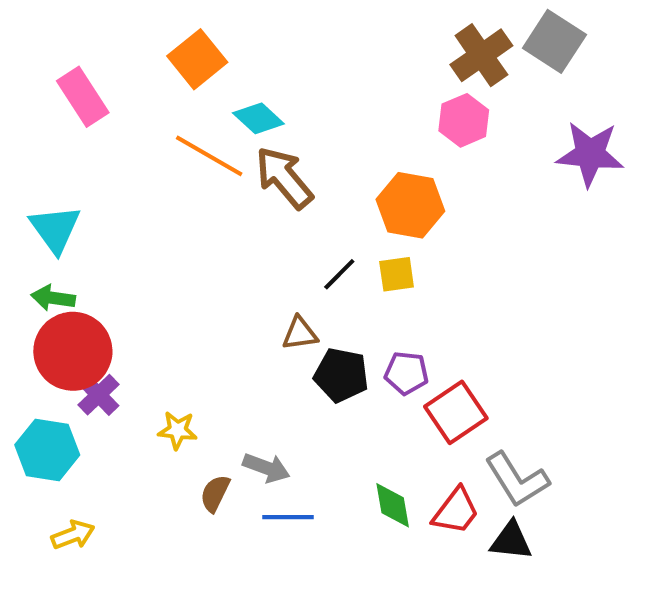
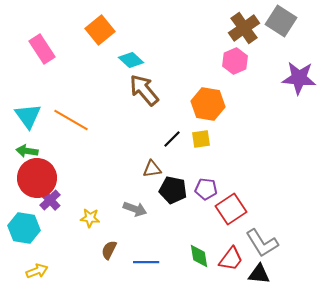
orange line: (209, 156) -> (71, 120), moved
gray arrow: (266, 468) -> (135, 209), moved

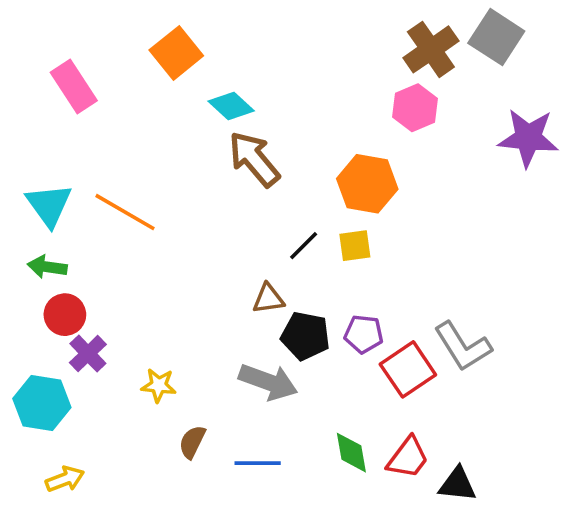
red circle: (37, 178) -> (65, 315), size x0.6
gray arrow: (135, 209) -> (268, 382), moved, size x1.4
gray L-shape: (262, 243) -> (463, 346), moved

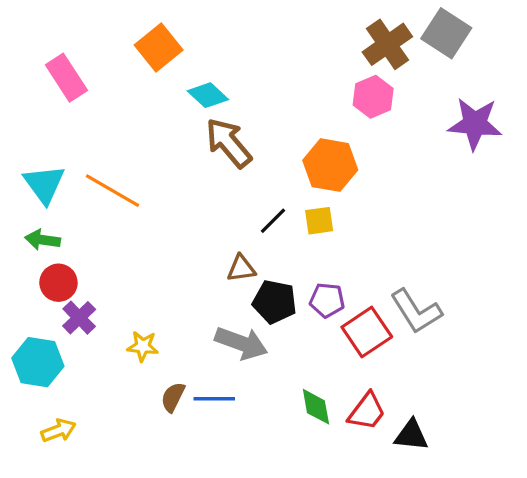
blue line: (258, 463) -> (214, 399), moved

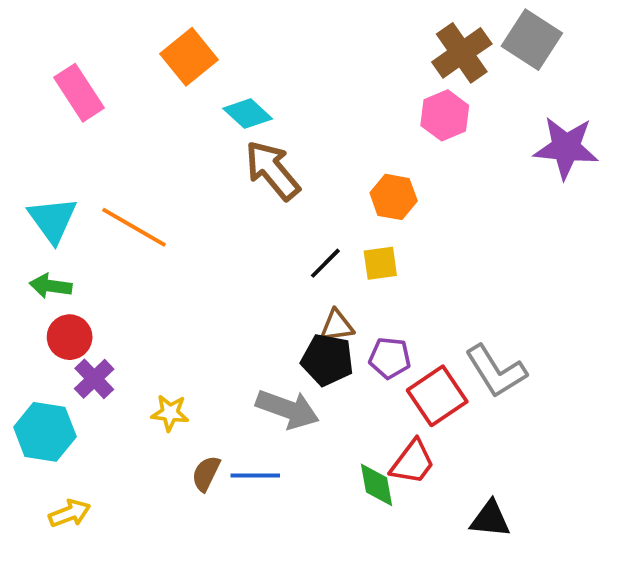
orange hexagon: (330, 165) -> (394, 197), size x0.7
brown triangle: (241, 268) -> (337, 326), moved
red trapezoid: (367, 411) -> (413, 462), moved

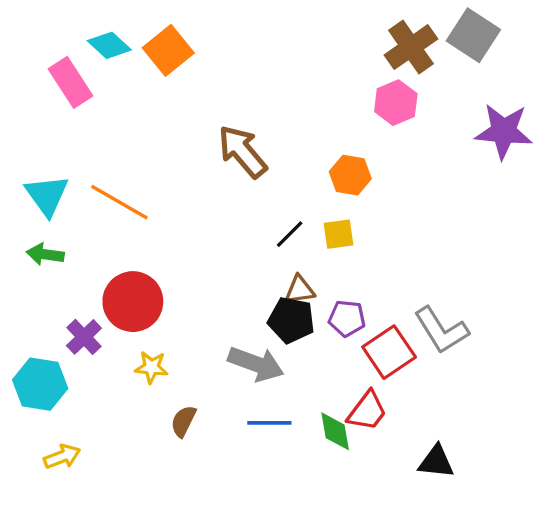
cyan diamond: (248, 114) -> (109, 45), moved
red circle: (70, 337) -> (133, 302), moved, size x1.5
blue line: (255, 475) -> (269, 423), moved

